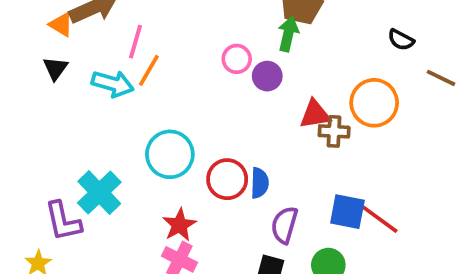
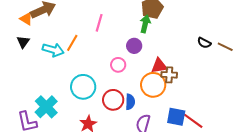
black semicircle: (401, 40) -> (204, 43), moved
pink line: (136, 42) -> (99, 23), moved
pink circle: (237, 59) -> (118, 65), moved
orange circle: (374, 103) -> (153, 85), moved

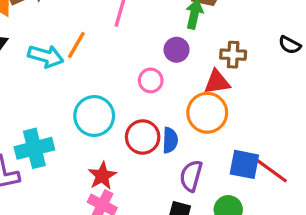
brown cross: (169, 75) -> (233, 55), moved
cyan cross: (46, 107) -> (34, 148), turned 30

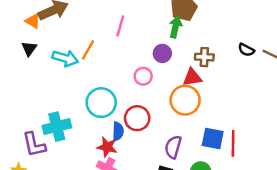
blue semicircle: (170, 140) -> (118, 131), moved
red line: (272, 171) -> (233, 143), turned 55
red star: (102, 176) -> (107, 147), turned -30

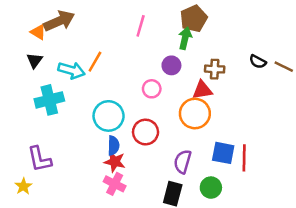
pink line: (120, 26) -> (141, 26), moved
cyan cross: (57, 127) -> (49, 100), moved
blue semicircle: (118, 131) -> (113, 146), moved

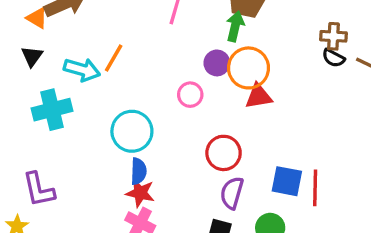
brown cross: (215, 69) -> (333, 36), moved
orange circle: (195, 113) -> (249, 68), moved
red circle: (146, 132) -> (224, 153), moved

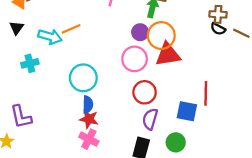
orange line: (114, 58) -> (71, 29), turned 36
pink circle: (190, 95) -> (135, 59), moved, size x1.5
red triangle: (258, 96) -> (168, 54), size x1.4
cyan cross: (52, 110) -> (30, 63), size x0.7
red line: (315, 188) -> (206, 93), moved

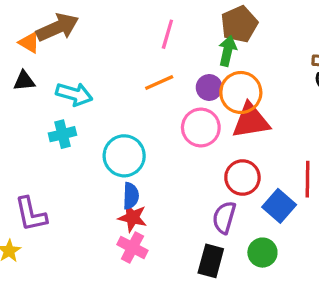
black triangle: (17, 28) -> (24, 81), turned 48
orange line: (71, 29) -> (159, 82), moved
cyan cross: (30, 63) -> (62, 134), moved
red circle: (145, 92) -> (242, 178), moved
blue square: (187, 111) -> (279, 206), turned 30

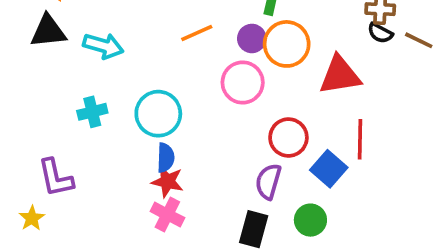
black triangle: (24, 81) -> (48, 31), size x1.5
red triangle: (251, 121) -> (340, 75), moved
cyan cross: (62, 134) -> (92, 112), moved

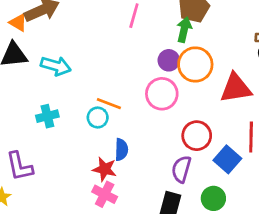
orange line: (197, 33) -> (109, 104), moved, turned 45
cyan circle: (158, 114) -> (98, 118), size x0.6
blue semicircle: (166, 158) -> (121, 150), moved

